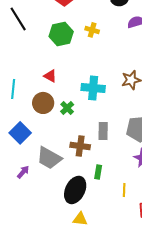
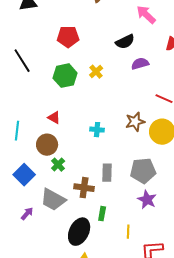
yellow cross: (92, 30) -> (96, 72), turned 32
cyan cross: (93, 88) -> (97, 130), size x0.6
green cross: (67, 108) -> (58, 165), moved

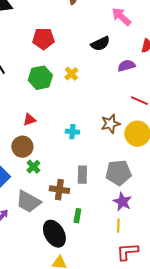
purple semicircle: (140, 64) -> (126, 66), moved
red triangle: (54, 118) -> (29, 120), turned -48
black ellipse: (79, 232) -> (54, 234), turned -56
yellow line: (128, 232) -> (118, 226), moved

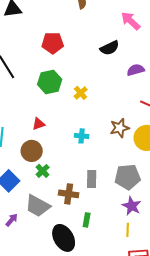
yellow cross: (71, 74) -> (81, 93), moved

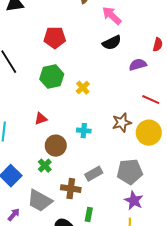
pink arrow: (131, 21) -> (112, 16), moved
brown circle: (32, 151) -> (56, 146), moved
gray rectangle: (92, 179) -> (94, 174), turned 60

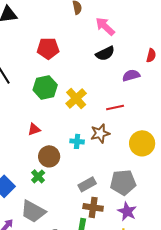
yellow cross: (83, 88) -> (76, 98), size x1.5
red line: (151, 100) -> (115, 107), moved, turned -36
brown star: (122, 123) -> (100, 133), moved
brown cross: (71, 189) -> (93, 207), moved

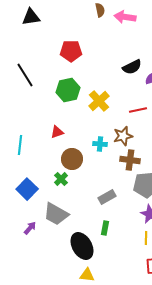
pink arrow: (105, 26) -> (125, 17), moved, turned -35
black semicircle: (105, 53) -> (132, 67), moved
gray rectangle: (87, 184) -> (107, 197), moved
brown cross: (93, 207) -> (130, 160), moved

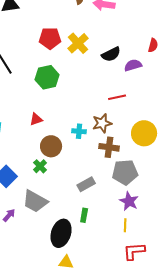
yellow cross: (99, 101) -> (78, 43), moved
black ellipse: (82, 246) -> (61, 233), turned 48

